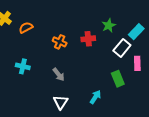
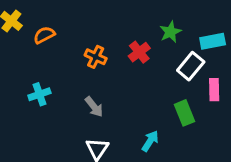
cyan rectangle: (136, 32) -> (213, 41), turned 35
red cross: (88, 39) -> (139, 52), turned -32
cyan cross: (23, 66) -> (39, 94), turned -32

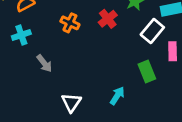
cyan cross: (39, 94) -> (21, 35), moved
gray arrow: (94, 107) -> (44, 63), moved

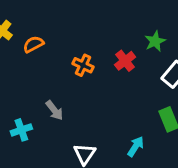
cyan cross: (21, 35) -> (21, 130), moved

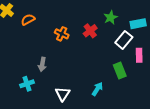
gray arrow: (54, 110) -> (42, 64), turned 48
cyan cross: (21, 130) -> (27, 84), moved

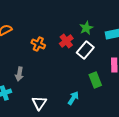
white rectangle: (124, 40) -> (85, 50), moved

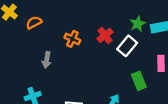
green star: (86, 28) -> (138, 24), moved
gray arrow: (19, 74) -> (47, 60), moved

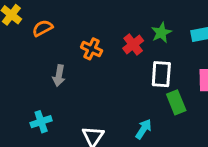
green star: (138, 24) -> (161, 33), moved
white rectangle: (127, 46) -> (161, 74), moved, turned -36

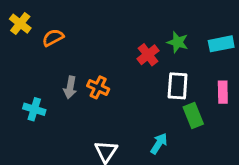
green star: (161, 33) -> (178, 42), turned -30
orange cross: (92, 49) -> (98, 87), moved
cyan cross: (41, 122) -> (34, 109), moved, turned 36

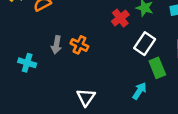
white rectangle: (178, 86) -> (145, 44), turned 30
cyan arrow: (159, 144) -> (139, 91), moved

